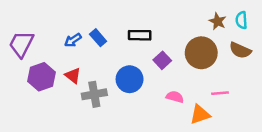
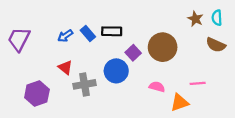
black rectangle: (140, 35) -> (112, 31), moved
brown circle: (201, 53) -> (163, 47), moved
purple square: (162, 60) -> (133, 53), moved
purple hexagon: (42, 77) -> (37, 94), moved

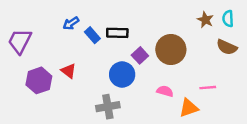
blue arrow: (65, 36) -> (71, 23), moved
gray cross: (84, 84) -> (108, 107), moved
purple hexagon: (37, 94) -> (39, 80), moved

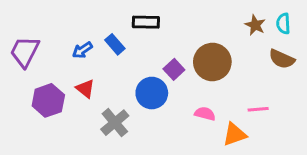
blue arrow: (71, 23) -> (82, 50), moved
black rectangle: (117, 33) -> (146, 22), moved
gray cross: (108, 107) -> (115, 123), moved, turned -30

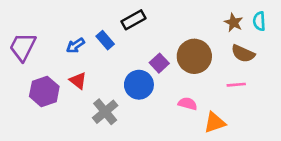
black rectangle: (146, 22) -> (134, 20), turned -30
brown semicircle: (282, 59) -> (243, 54), moved
pink line: (258, 109) -> (236, 85), moved

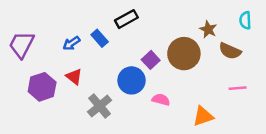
brown star: (234, 23) -> (208, 29), moved
pink line: (236, 85) -> (238, 88), moved
pink semicircle: (188, 104) -> (161, 100), moved

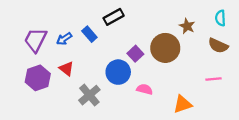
purple trapezoid: (22, 45) -> (35, 40), moved
brown semicircle: (230, 51) -> (218, 46), moved

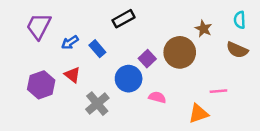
blue rectangle: (89, 34) -> (97, 49), moved
purple trapezoid: (35, 40) -> (39, 26), moved
pink line: (214, 79) -> (218, 91), moved

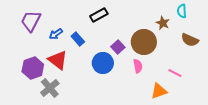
cyan semicircle: (240, 20) -> (182, 11), moved
red triangle: (72, 75) -> (58, 60), size x1.5
pink line: (218, 91) -> (175, 73), turned 32
pink semicircle: (157, 97) -> (138, 66), moved, turned 64
gray cross: (97, 104) -> (50, 88), moved

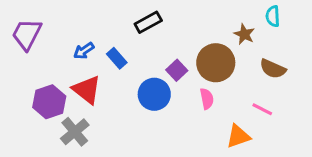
purple trapezoid: (31, 21) -> (27, 34), moved
brown semicircle: (190, 40) -> (273, 69), moved

